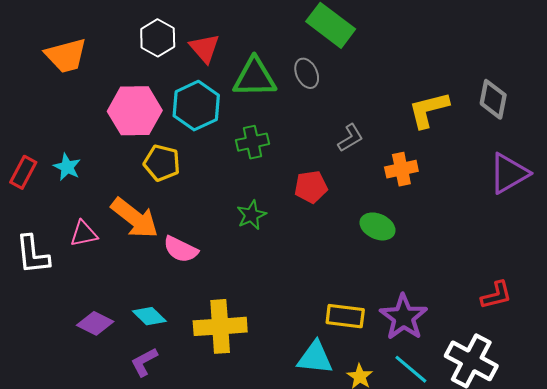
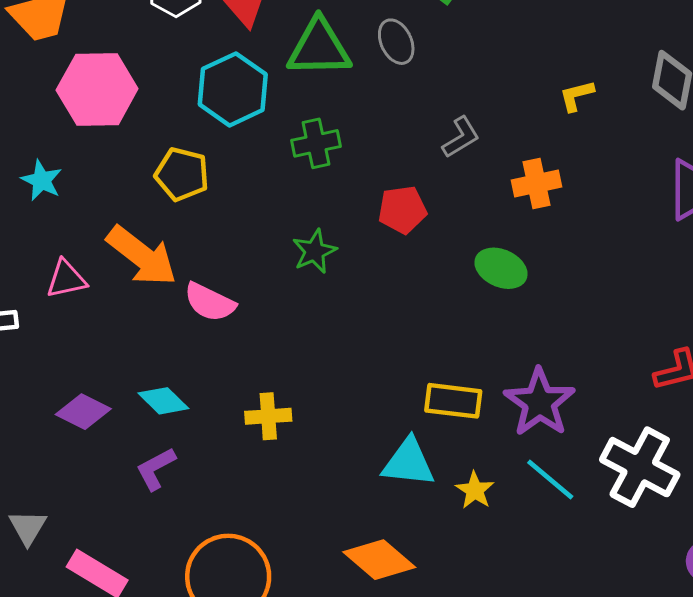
yellow L-shape: (429, 110) -> (577, 96), size x0.6
pink hexagon: (135, 111) -> (97, 89), moved
yellow cross: (220, 326) -> (268, 416), size x0.6

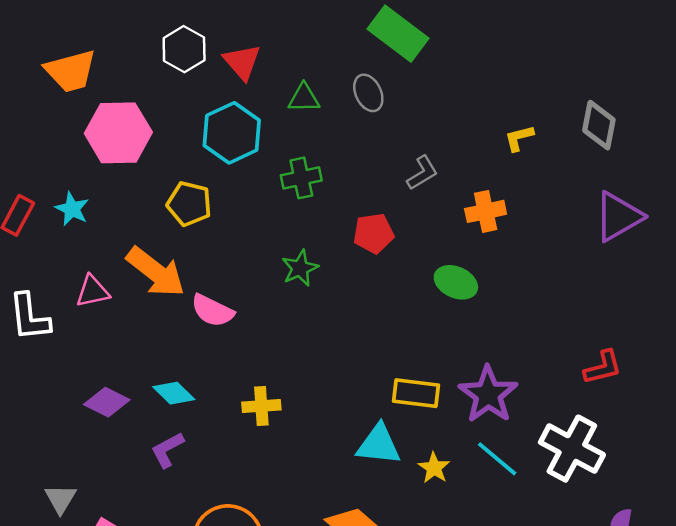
green triangle: (319, 48) -> (304, 98), size x0.6

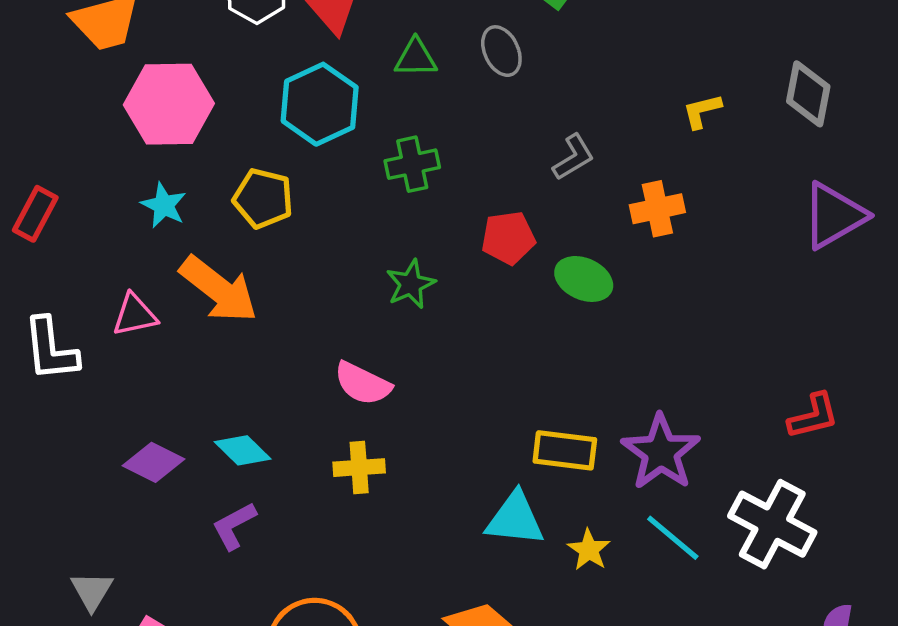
cyan star: (72, 209) -> (164, 205), moved
green ellipse: (456, 282) -> (584, 279), moved
pink semicircle: (212, 311) -> (363, 384), moved

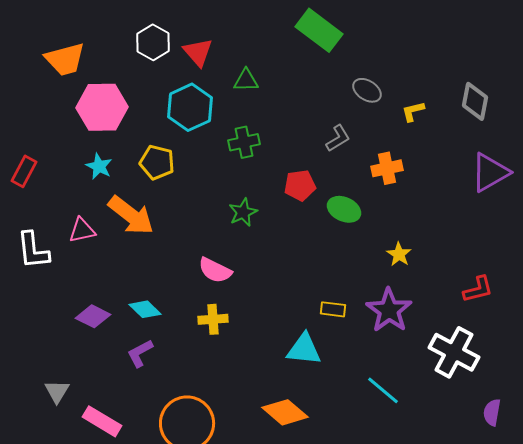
gray ellipse: (501, 51) -> (367, 90), moved, turned -32
yellow rectangle: (565, 450) -> (333, 309), size x0.7
cyan line: (673, 538) -> (383, 390), moved
yellow star: (589, 550) -> (399, 254), moved

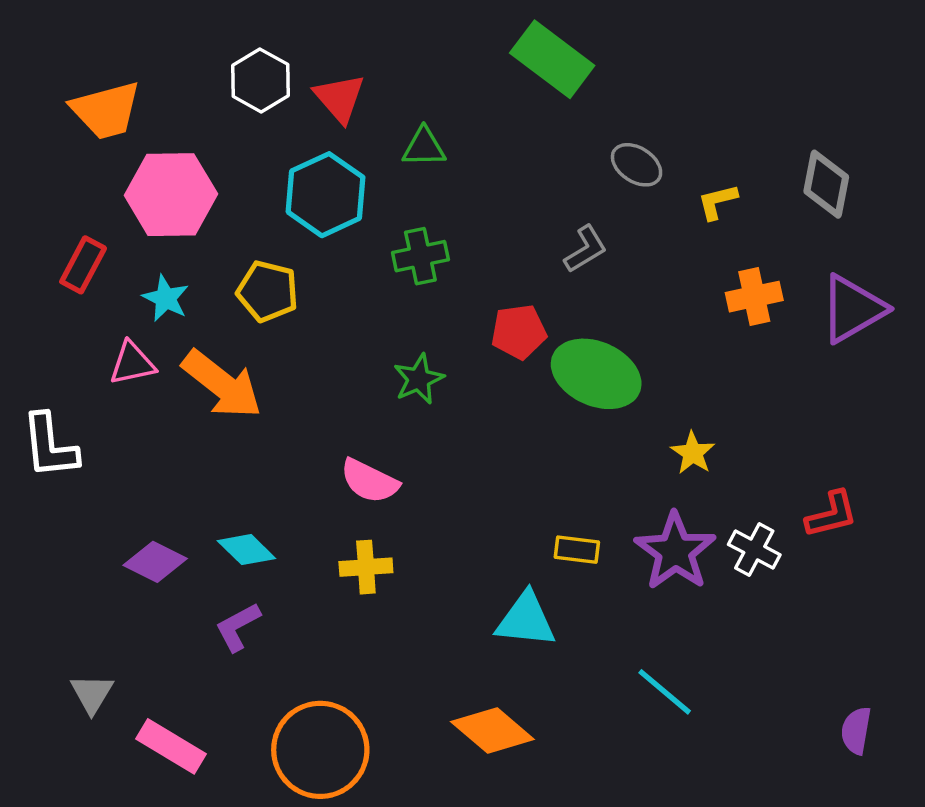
orange cross: (387, 168) -> (754, 297), moved
red rectangle: (24, 171) -> (83, 265), moved
green ellipse: (344, 209) -> (596, 374), size x1.5
pink triangle: (82, 230) -> (132, 363), moved
white cross: (454, 352) -> (754, 550), moved, size x0.6

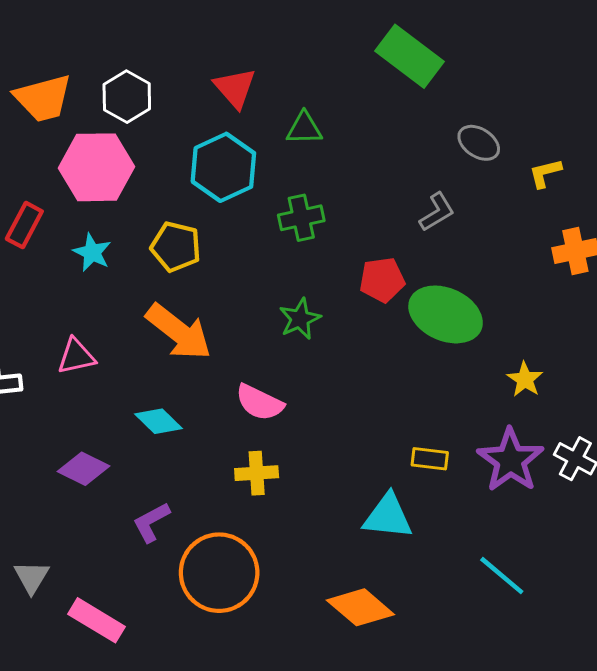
white hexagon: (261, 80) -> (127, 97), moved
pink triangle: (132, 363) -> (76, 356), moved
orange arrow: (222, 384) -> (179, 332), moved
cyan diamond: (246, 550) -> (159, 421), moved
orange circle: (320, 750) -> (219, 573), moved

